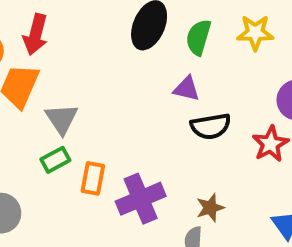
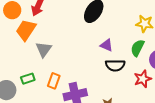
green semicircle: (198, 37) -> (137, 48), moved
green rectangle: (55, 160) -> (28, 79), moved

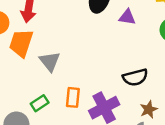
purple triangle: (107, 45) -> (127, 17), moved
black semicircle: (115, 65) -> (135, 77), moved

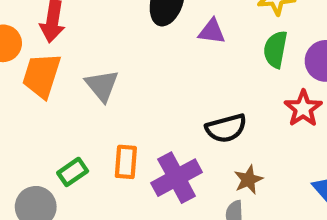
gray triangle: (50, 61) -> (102, 86), moved

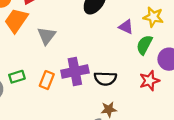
purple triangle: (212, 31) -> (126, 27), moved
purple cross: (177, 178) -> (75, 72), moved

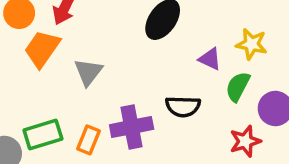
green rectangle: (17, 77) -> (43, 135), size x1.5
black semicircle: (105, 79) -> (183, 106), moved

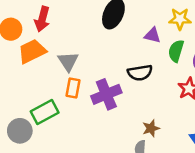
orange trapezoid: (42, 49) -> (32, 51), turned 40
orange rectangle: (88, 140) -> (73, 88), moved

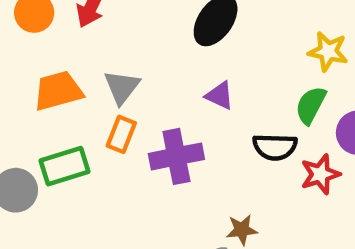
purple triangle: (153, 35) -> (220, 96), moved
orange trapezoid: (32, 51) -> (58, 91), moved
black semicircle: (140, 73) -> (275, 147), moved

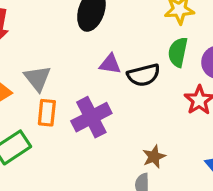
black semicircle: (275, 147) -> (144, 75), moved

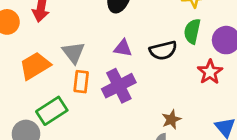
purple triangle: (110, 64) -> (123, 48), moved

